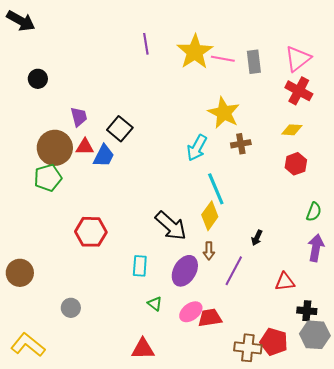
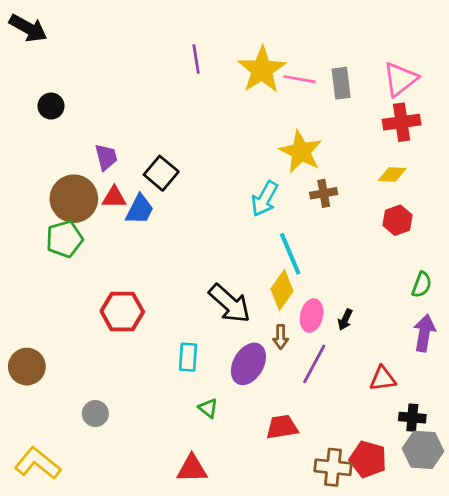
red cross: (299, 91) -> (402, 122), turned -36
pink ellipse: (191, 312) -> (312, 316), moved, turned -40

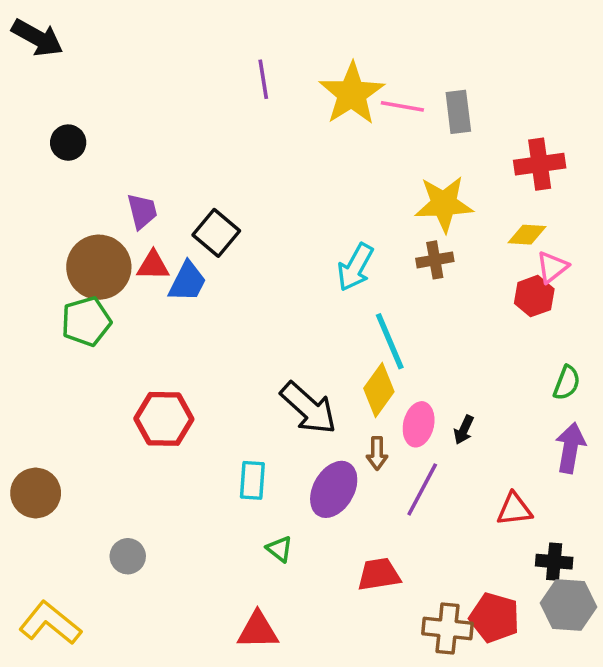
pink triangle: (400, 79) -> (552, 267), moved, size x0.7
yellow star: (301, 152) -> (444, 204), moved, turned -30

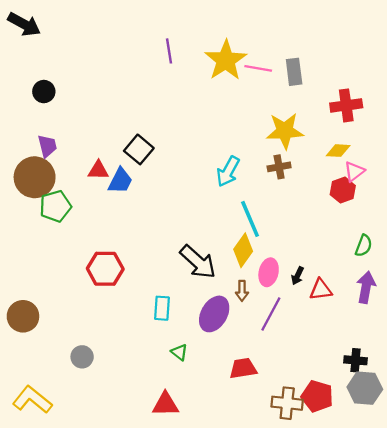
purple trapezoid: (142, 211) -> (47, 146), moved
brown circle: (99, 267) -> (35, 177), moved
red triangle: (514, 509) -> (321, 290), moved

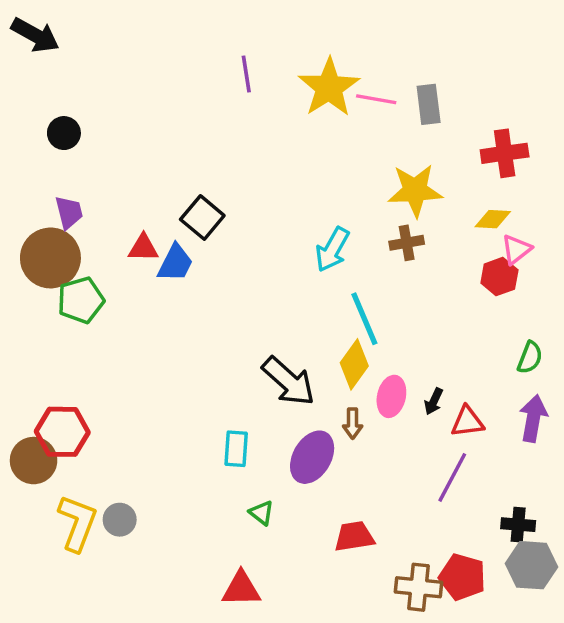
red hexagon: (105, 269) -> (62, 432), moved
purple line: (271, 314) -> (452, 477), moved
yellow L-shape: (32, 400) -> (77, 523), moved, turned 72

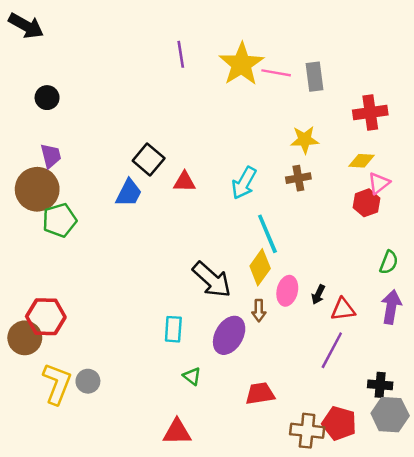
yellow star: (415, 190) -> (305, 140), size x0.7
red triangle: (143, 248) -> (184, 182), moved

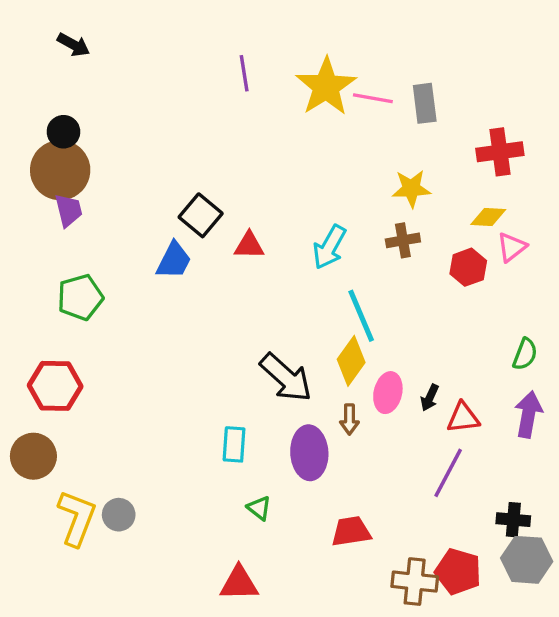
black arrow: (26, 26) -> (74, 45), moved, size x0.7
brown circle: (37, 189) -> (60, 170), moved
red hexagon: (367, 203) -> (468, 267), moved
red hexagon: (46, 317) -> (55, 386), moved
purple ellipse: (229, 335) -> (309, 453), turned -33

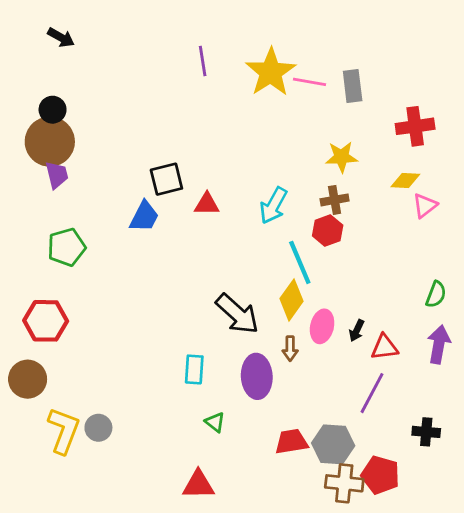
black square: (201, 215) -> (166, 179), turned 36
red hexagon: (468, 267) -> (328, 231), moved
gray hexagon: (527, 560) -> (333, 444), moved

